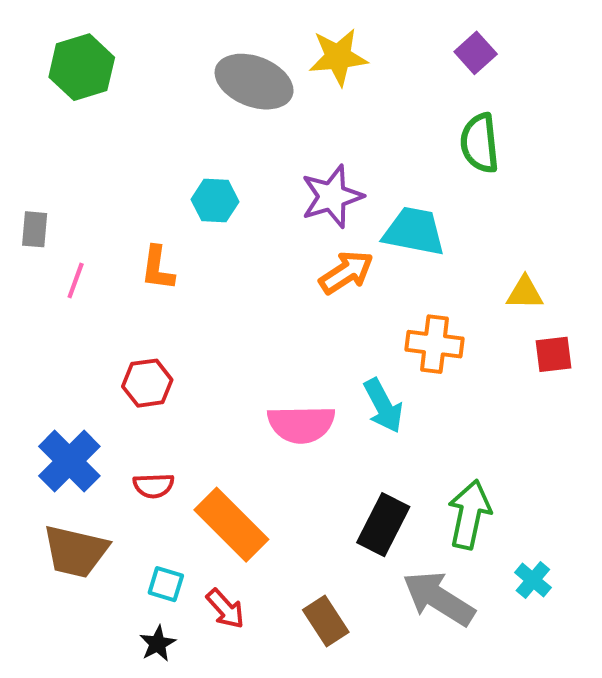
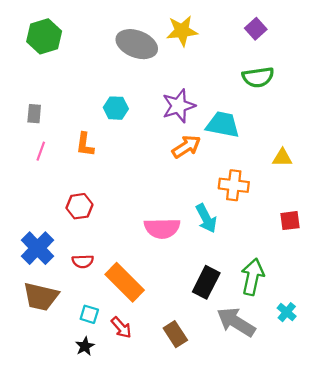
green semicircle: (480, 143) -> (258, 77), turned -92
gray rectangle: (35, 229) -> (34, 114), moved
red square: (553, 354) -> (290, 221), moved

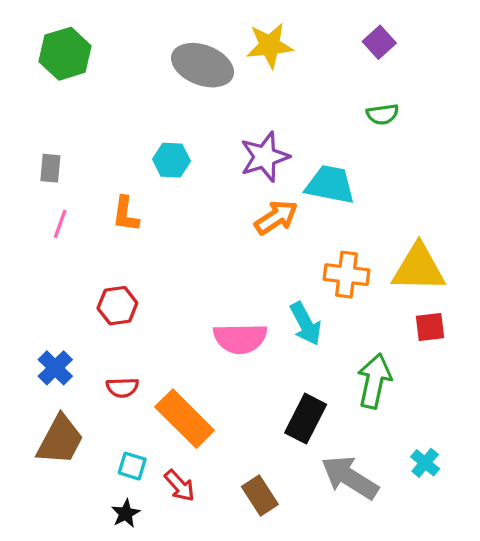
green semicircle: (258, 77) -> (383, 114), size x0.7
yellow triangle: (282, 158) -> (419, 268), moved, size x1.8
blue cross: (37, 248) -> (55, 368), size x0.7
green arrow: (253, 277) -> (374, 381), moved
brown trapezoid: (41, 297) -> (60, 440), turned -75

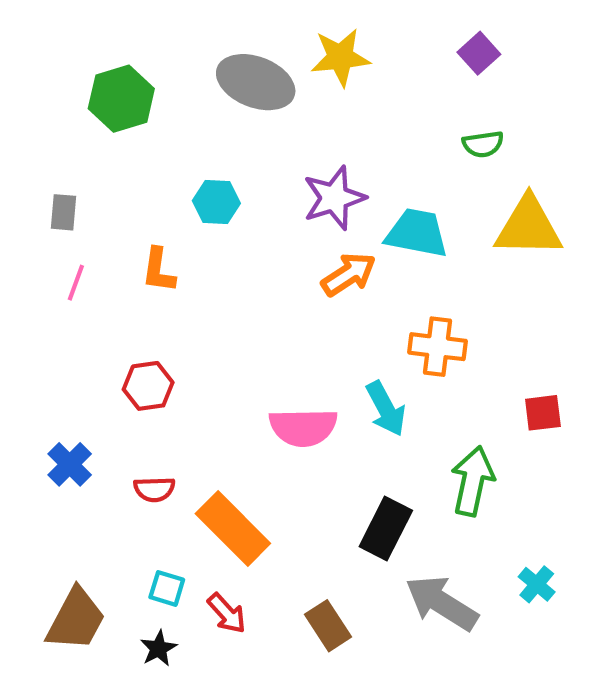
green hexagon: (65, 54) -> (121, 99), moved
yellow triangle: (419, 268) -> (528, 227), moved
brown trapezoid: (60, 440) -> (76, 619), moved

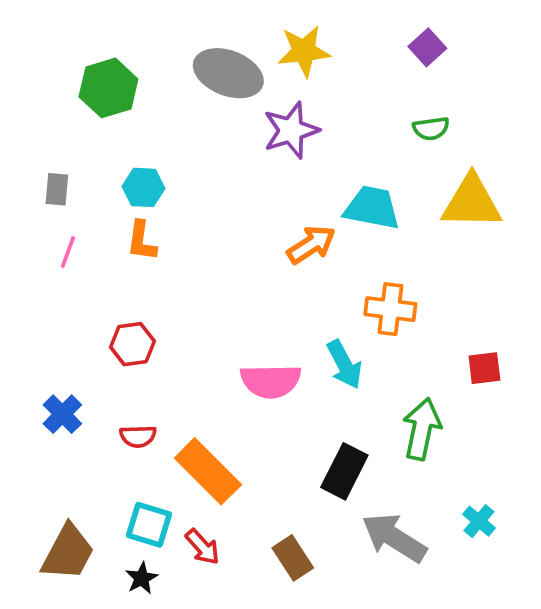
purple star: (334, 198) -> (291, 130), moved
cyan hexagon: (216, 202) -> (143, 187), moved
cyan square: (167, 588) -> (149, 525), size x1.4

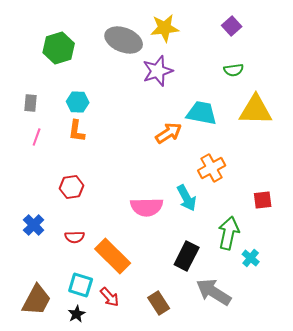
orange cross: (390, 309) -> (212, 168), turned -36
cyan cross: (479, 521) -> (251, 258), moved

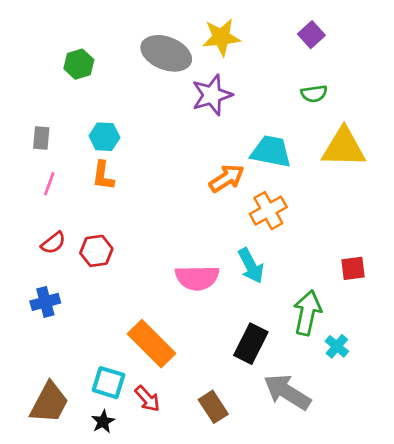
green hexagon: (59, 48) -> (79, 64), size x0.7
orange cross: (212, 168) -> (268, 211), moved
blue cross: (34, 225) -> (45, 302), turned 30
red semicircle: (75, 237) -> (53, 243), moved, turned -36

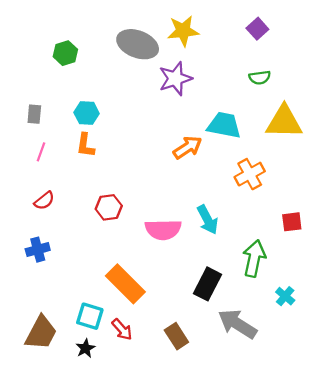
orange cross: (268, 211) -> (250, 174), moved
red hexagon: (96, 251) -> (109, 207), moved
cyan cross: (337, 346) -> (285, 296), moved

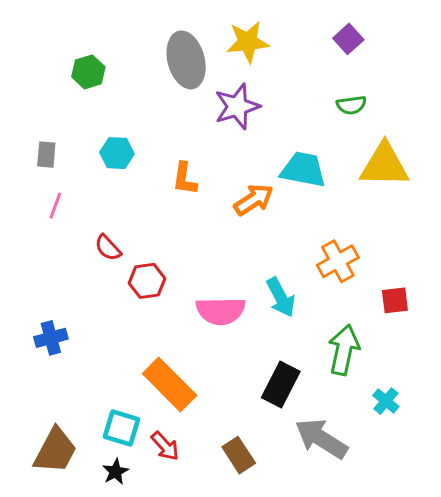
gray ellipse: (138, 44) -> (186, 60), turned 54
orange L-shape: (85, 145) -> (185, 179), moved
orange cross: (250, 174) -> (338, 261), moved
red semicircle: (44, 201) -> (108, 248), moved, turned 85

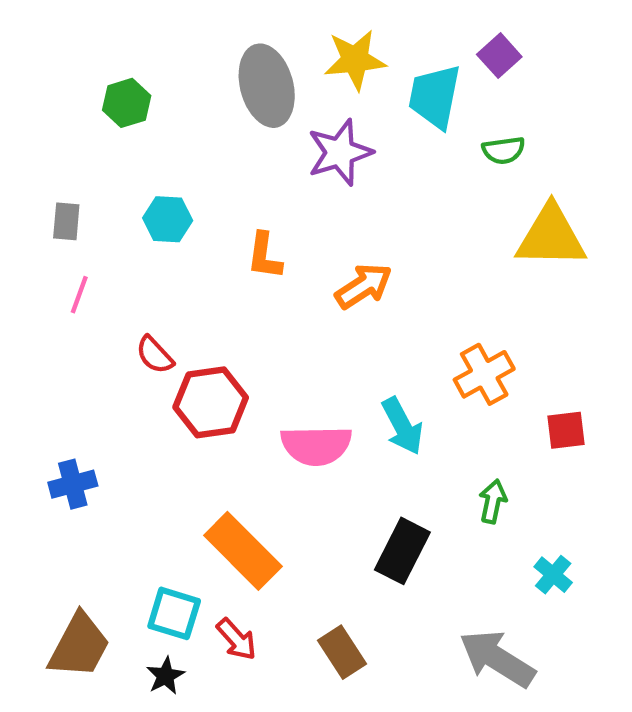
cyan trapezoid: (303, 170) -> (435, 96), moved, turned -90
red hexagon: (147, 281) -> (211, 402), size x1.4
green arrow: (344, 350) -> (493, 501), size x0.6
gray arrow: (321, 439) -> (497, 659), moved

